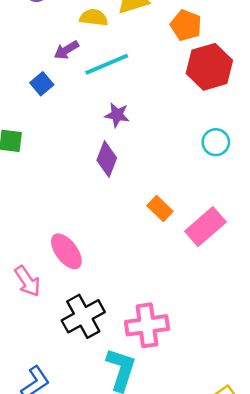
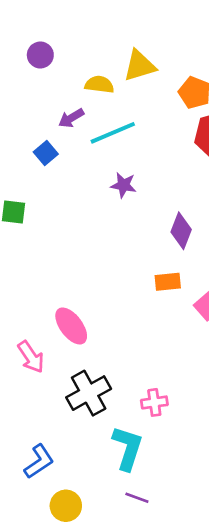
purple diamond: (107, 159) -> (181, 231), moved
orange rectangle: (160, 208) -> (168, 282), turned -50
pink cross: (147, 325) -> (154, 402), size x0.6

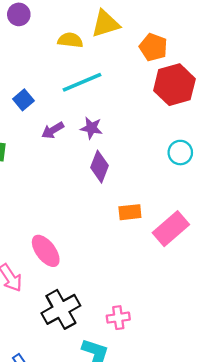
purple arrow: (71, 118) -> (53, 130), moved
purple diamond: (181, 231) -> (100, 167), moved

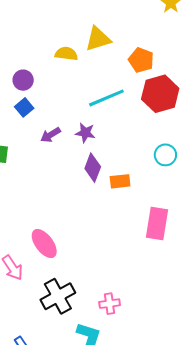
purple circle: (19, 14) -> (23, 80), moved
cyan line: (82, 82) -> (106, 98), moved
orange rectangle: (130, 212) -> (120, 181), moved
pink rectangle: (171, 229) -> (157, 223), turned -40

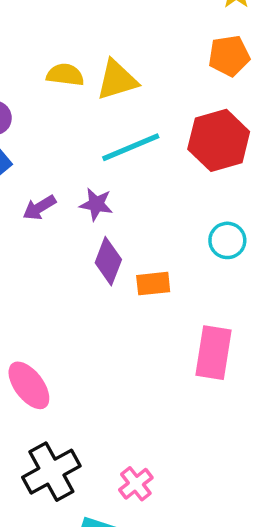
yellow triangle: (98, 39) -> (117, 80), moved
orange pentagon: (141, 60) -> (229, 56), moved, turned -30
pink cross: (110, 304) -> (136, 484), turned -30

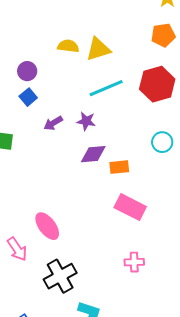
purple diamond: (108, 261) -> (93, 154), turned 64
pink rectangle: (214, 353) -> (130, 207), moved, turned -72
pink cross: (136, 484) -> (134, 262), moved, turned 36

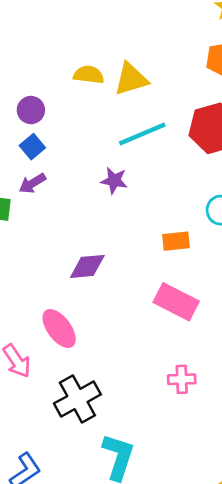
purple arrow: (53, 123) -> (32, 183), moved
purple diamond: (93, 154) -> (87, 266), moved
orange rectangle: (119, 167) -> (176, 241), moved

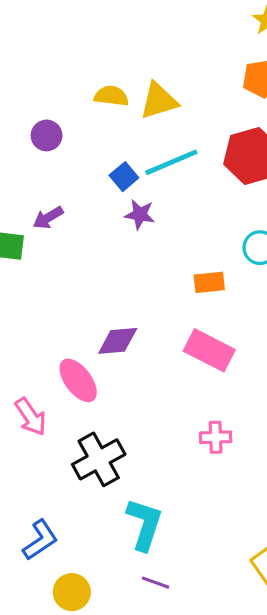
blue square: (32, 147) -> (124, 177), moved
purple diamond: (87, 266) -> (118, 341), moved

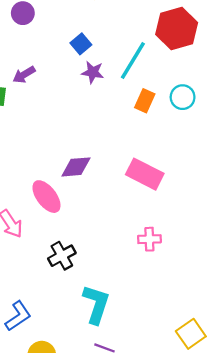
cyan line: (171, 162) -> (133, 60), moved, turned -36
orange rectangle: (209, 282) -> (145, 101), moved, turned -60
black cross: (99, 459) -> (62, 256), size x0.7

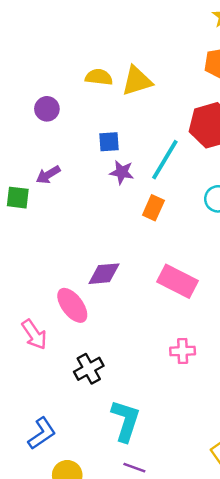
blue square: (81, 44) -> (109, 142), turned 36
orange rectangle: (145, 101) -> (153, 208), moved

